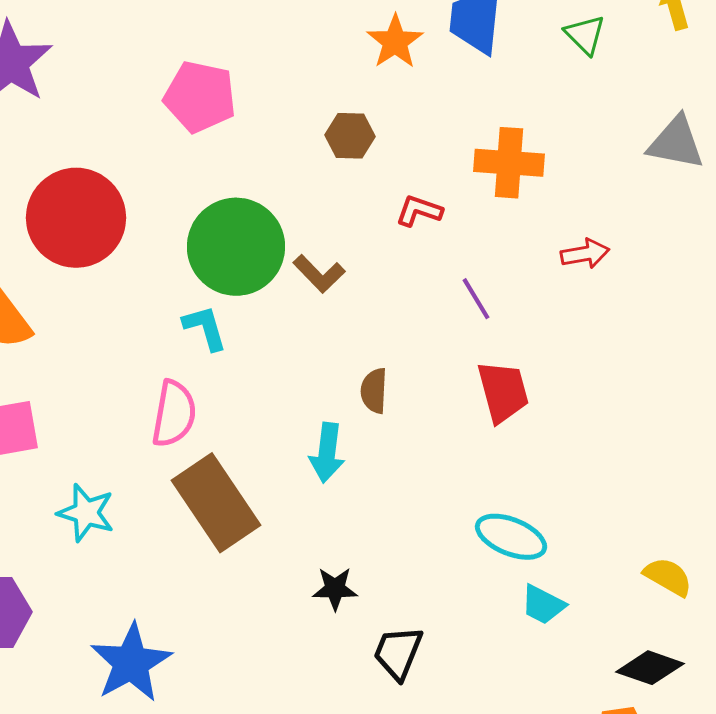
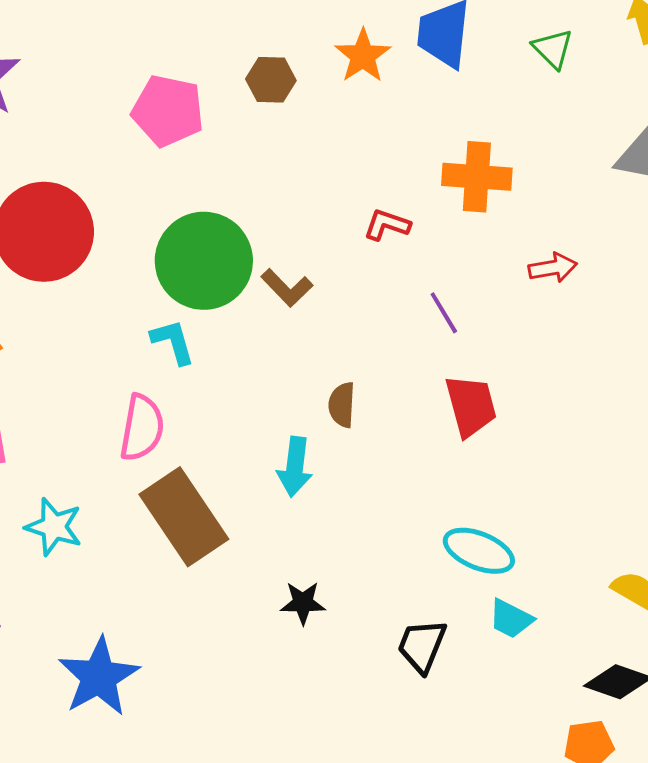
brown hexagon: (350, 136) -> (271, 80), moved
black trapezoid: (398, 653) -> (422, 646), moved

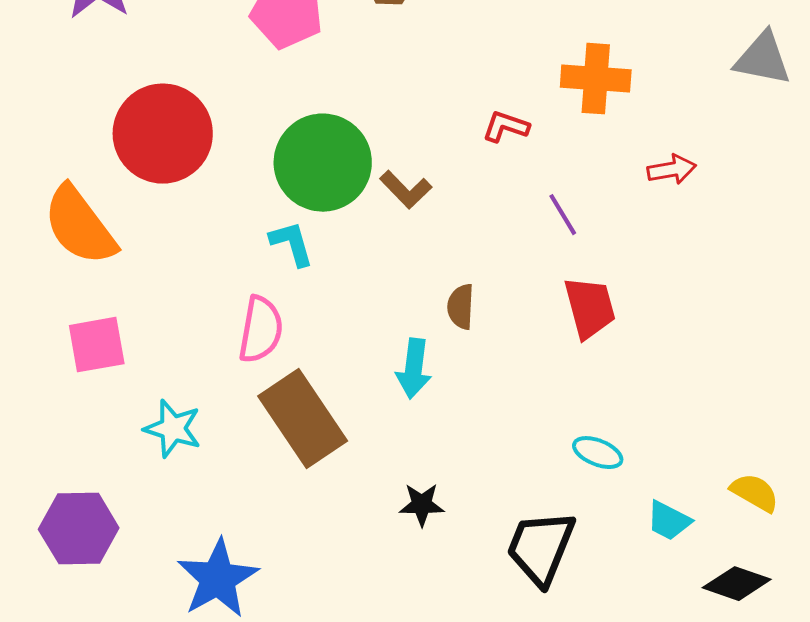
cyan ellipse: (479, 551) -> (598, 453), size x0.7
cyan trapezoid: (511, 619) -> (669, 521), moved
black trapezoid: (422, 646) -> (541, 548), size x1.4

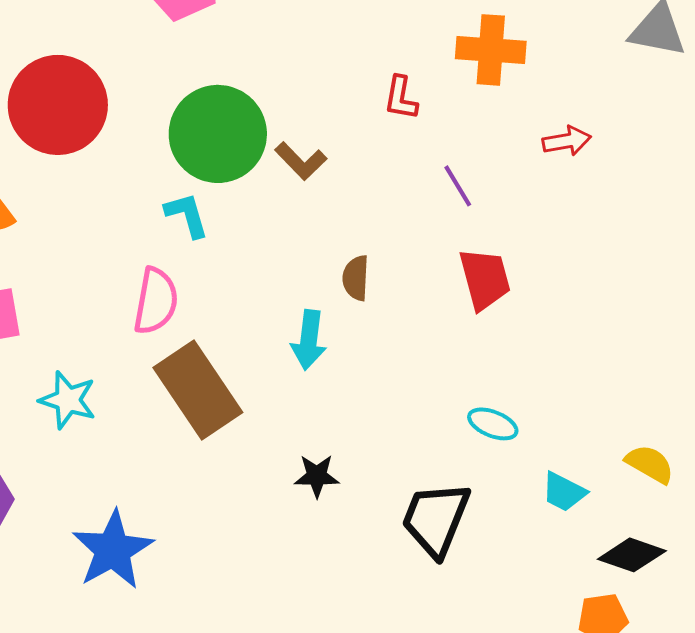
red L-shape: (506, 127) -> (401, 98), turned -99

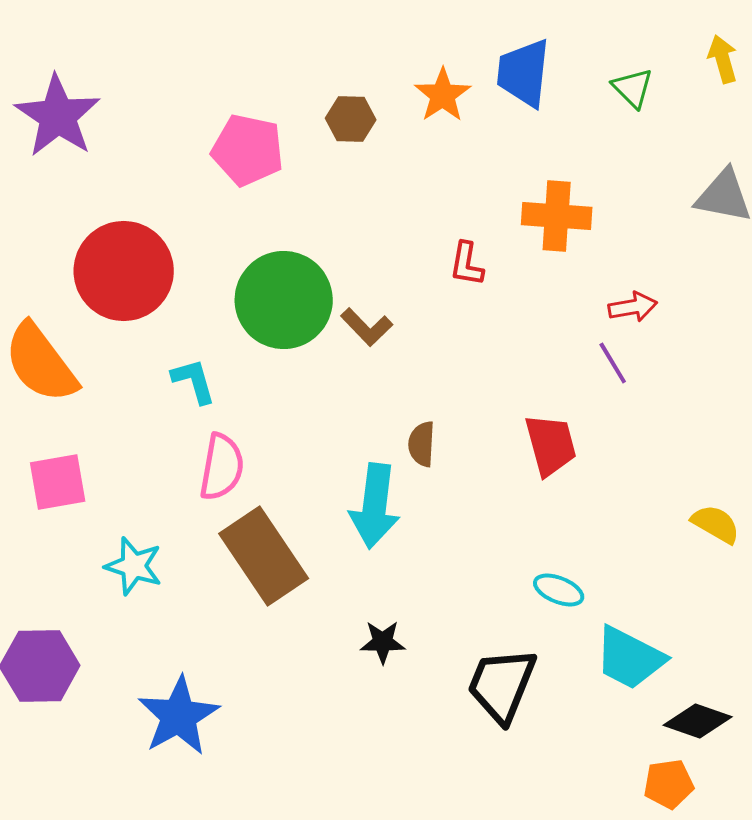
purple line: (458, 186) -> (613, 363), moved
cyan L-shape: (187, 215) -> (194, 381), moved
cyan arrow: (309, 340) -> (375, 506), size x1.4
yellow semicircle: (650, 464) -> (716, 524), moved
cyan trapezoid: (564, 492) -> (630, 658), size x1.6

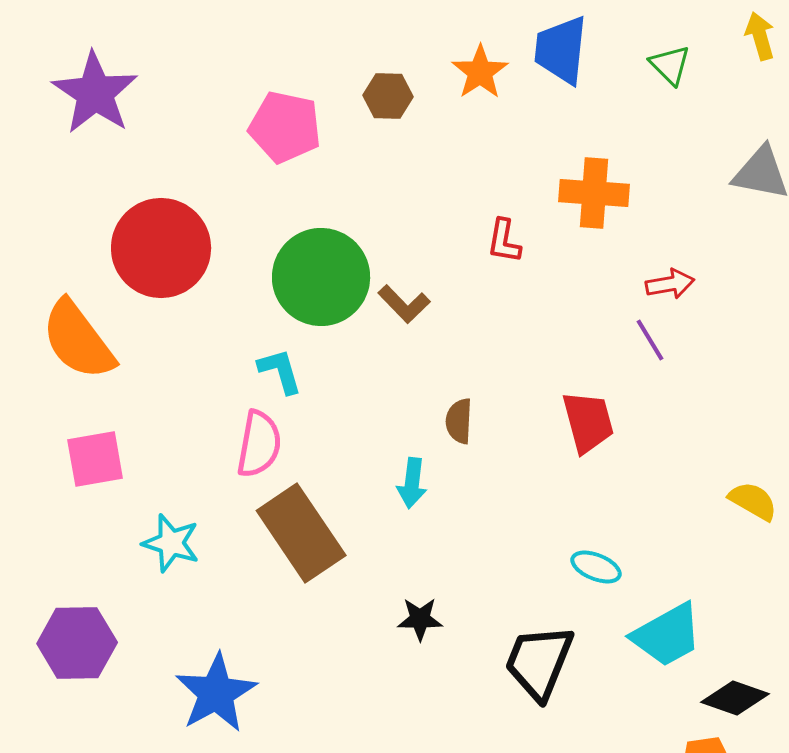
cyan L-shape: (194, 381) -> (280, 371), moved
cyan arrow: (375, 506) -> (412, 483), size x0.6
cyan trapezoid: (630, 658) -> (667, 635), turned -56

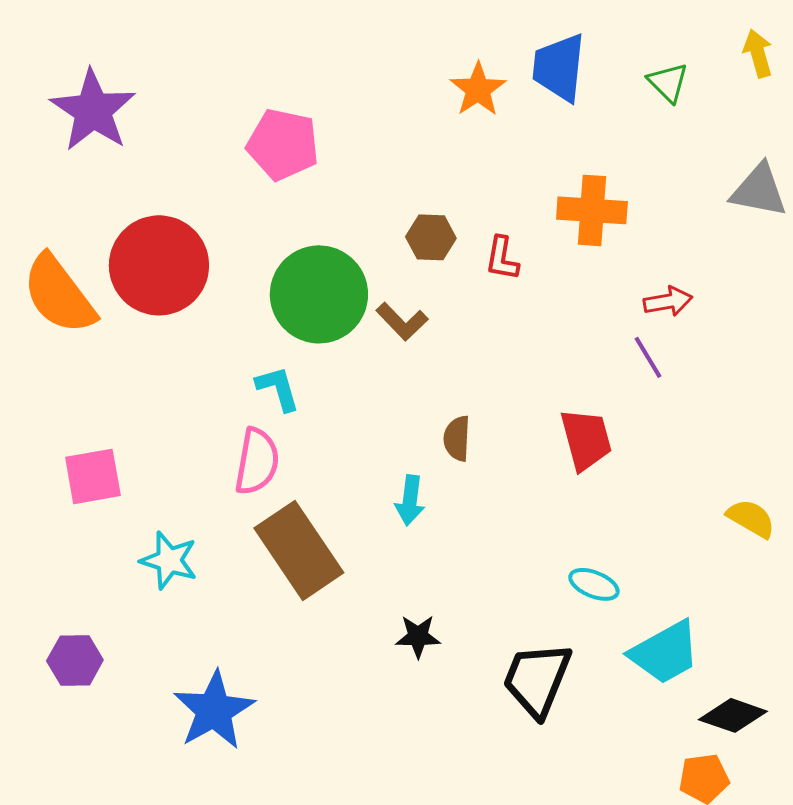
brown hexagon: (388, 96) -> (431, 237), moved
orange semicircle: (78, 340) -> (59, 294), moved
purple hexagon: (77, 643) -> (75, 660), size x0.7

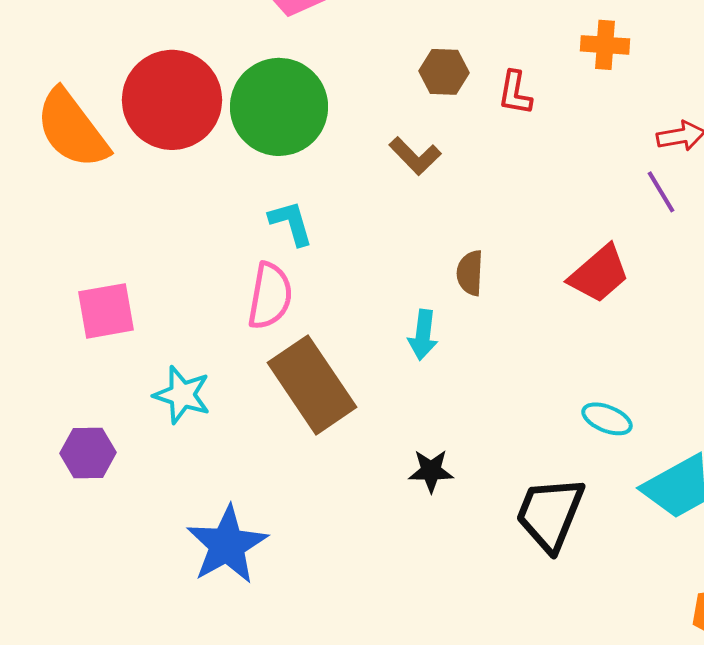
orange cross: (592, 210) -> (605, 45), size x0.7
green circle: (319, 294) -> (279, 107), moved
red trapezoid: (586, 439) -> (599, 274), turned 64
purple hexagon: (75, 660) -> (88, 453), moved

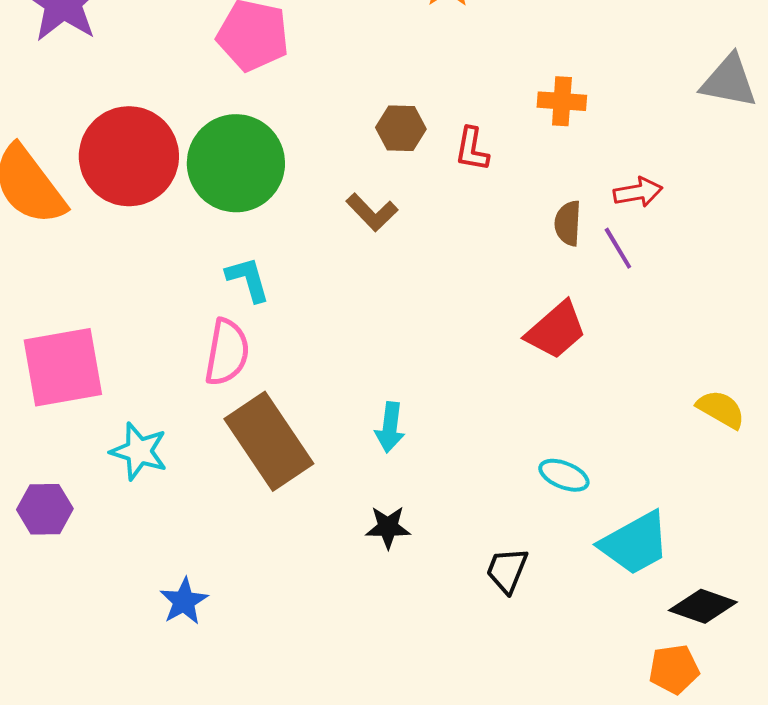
brown semicircle: (470, 273) -> (568, 223), moved
pink square: (106, 311) -> (63, 367), size x1.4
cyan arrow: (423, 335) -> (390, 427), moved
black trapezoid: (550, 514) -> (507, 570), size x0.6
blue star: (227, 545) -> (184, 601), size x0.6

